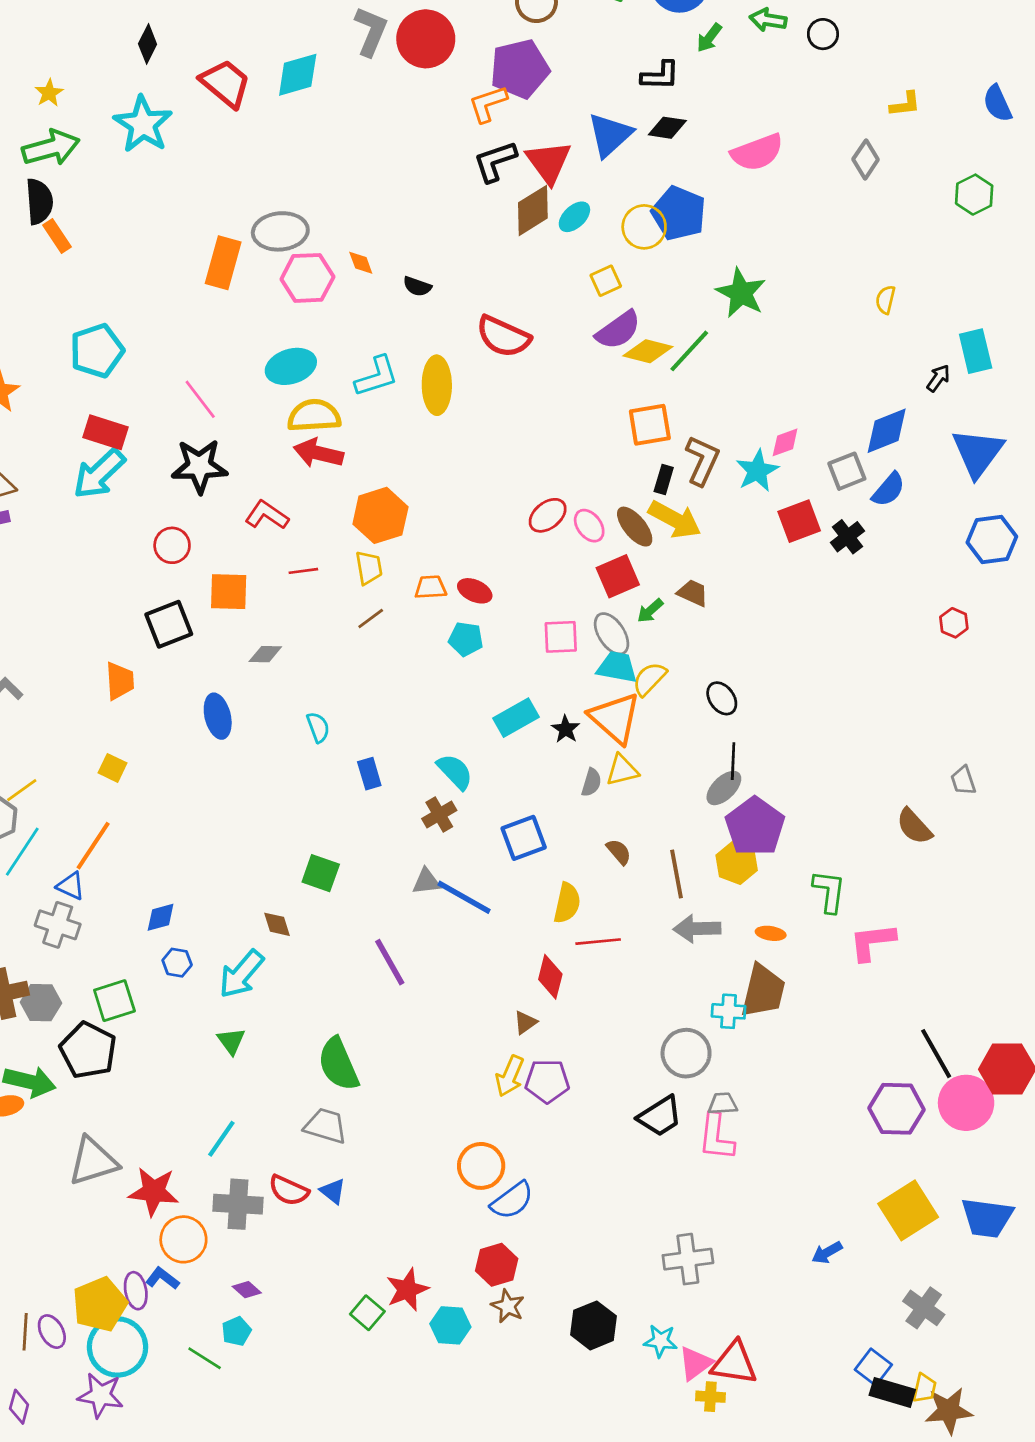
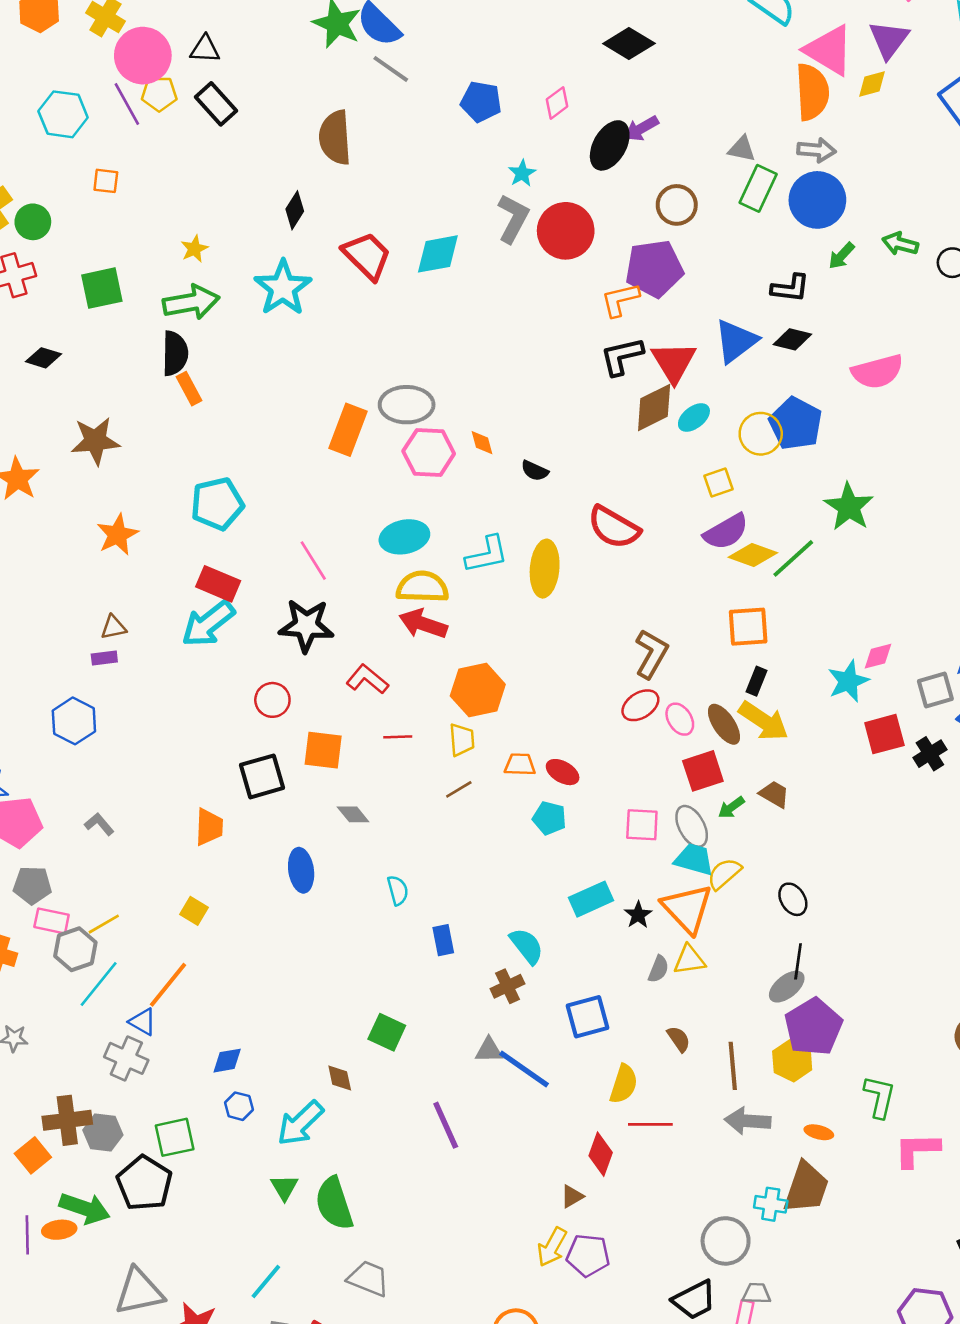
brown L-shape: (702, 460) -> (651, 654), moved
gray diamond: (265, 654) -> (353, 814), turned 44
green semicircle: (338, 1064) -> (334, 1203), moved

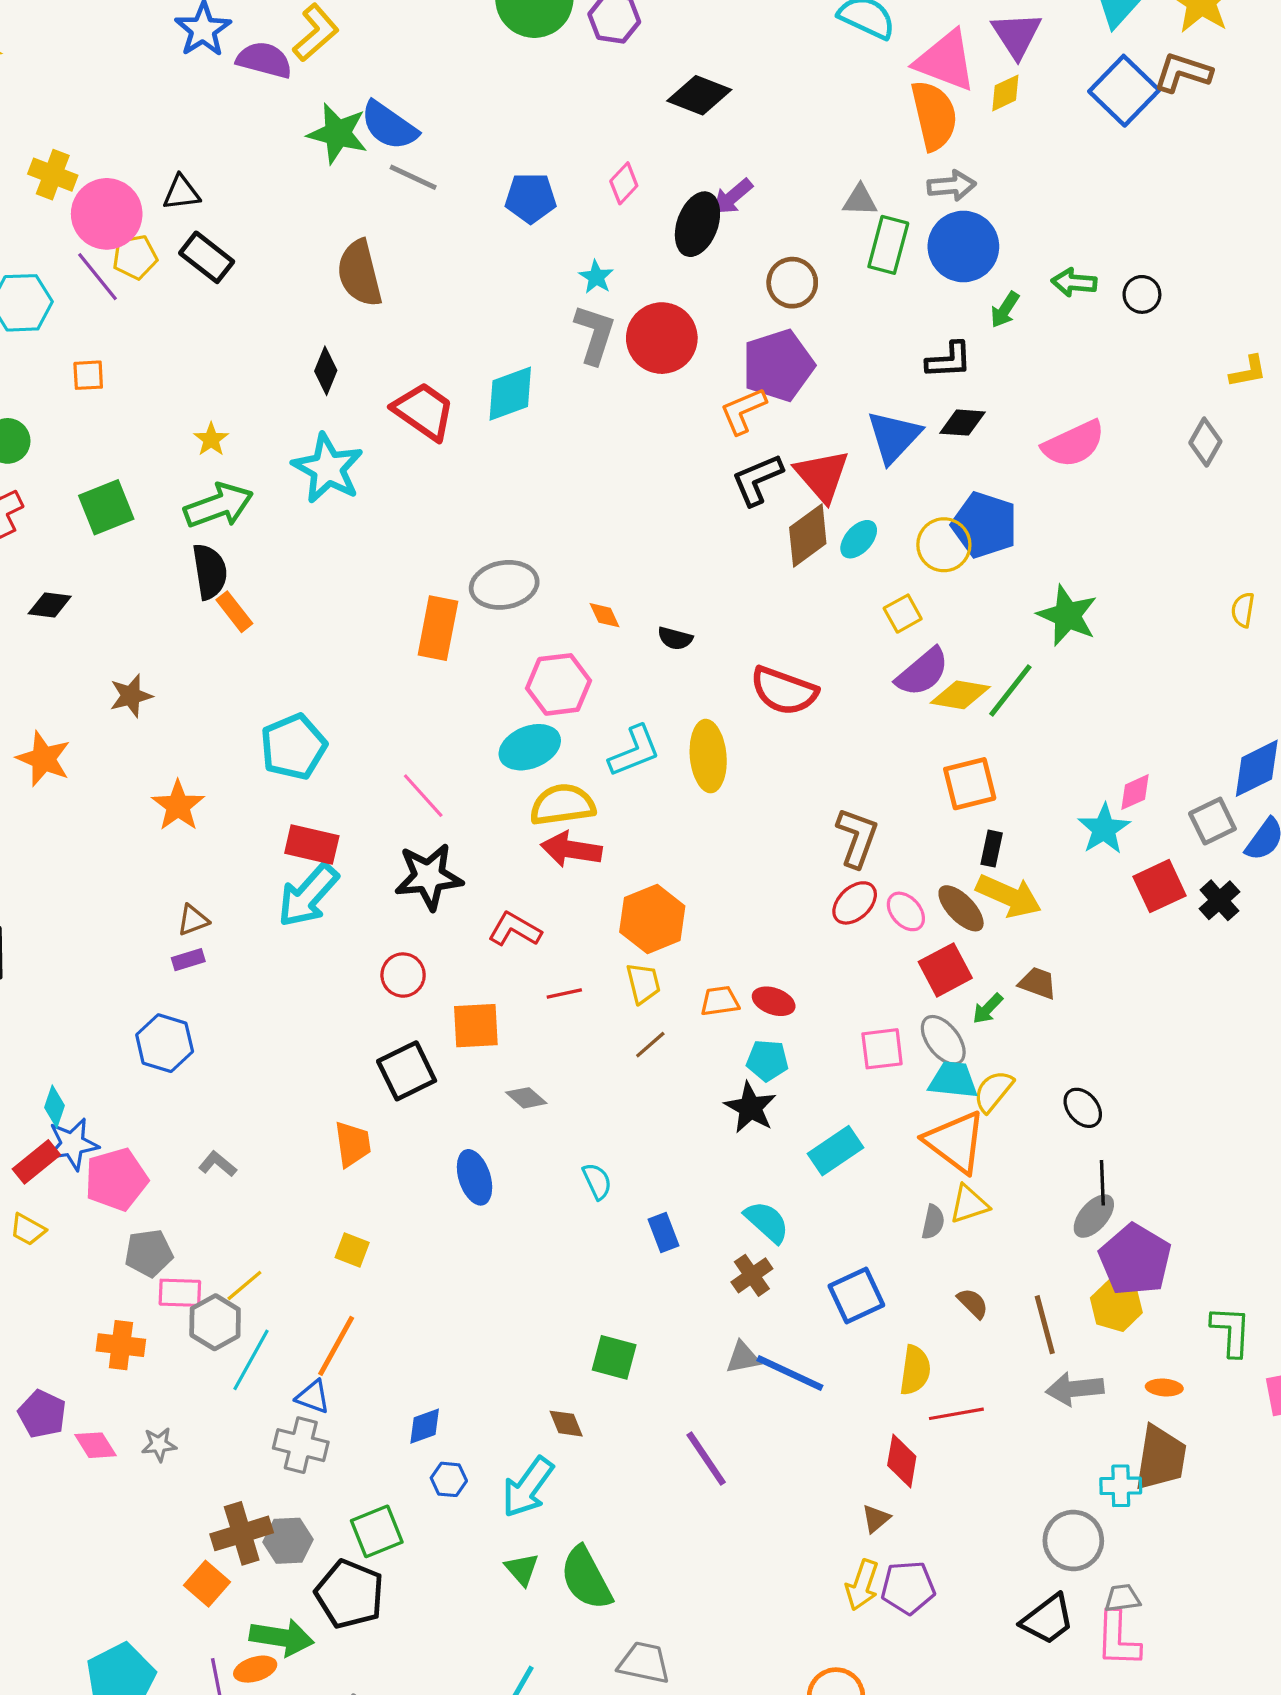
brown star: (95, 441) -> (131, 696), size x0.7
pink hexagon: (429, 452) -> (558, 684), moved
black star: (638, 915) -> (750, 1108), moved, size x1.5

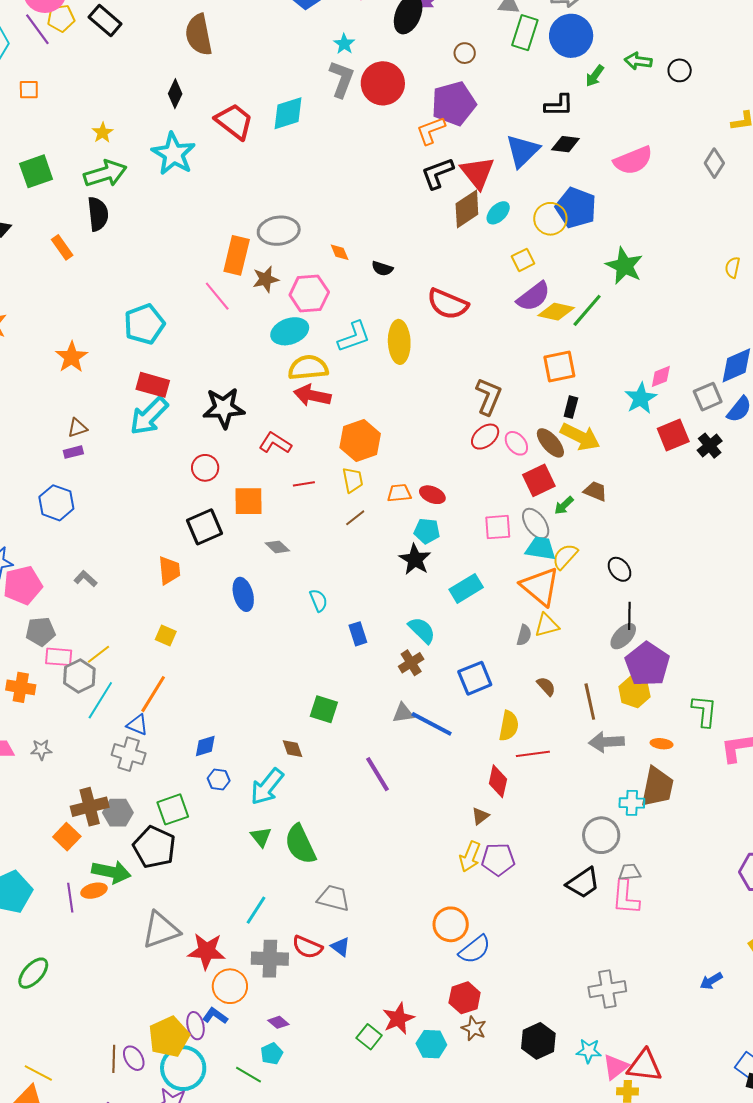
brown circle: (792, 283) -> (465, 53), size x0.7
orange rectangle: (234, 612) -> (62, 247), moved
brown star: (131, 696) -> (266, 279), moved
pink line: (423, 796) -> (217, 296), moved

